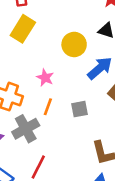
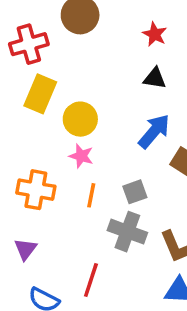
yellow circle: (74, 44) -> (80, 119), moved
gray cross: (26, 129) -> (127, 232), moved, turned -32

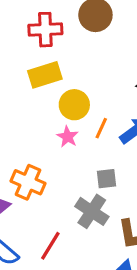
yellow rectangle: (40, 94) -> (45, 75), turned 36
orange cross: (36, 190) -> (28, 182), moved
orange line: (91, 195) -> (101, 128), moved

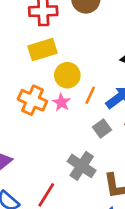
gray square: (106, 179) -> (102, 129), moved, turned -30
orange cross: (28, 182) -> (32, 100), moved

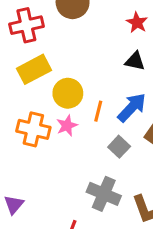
pink star: (61, 102) -> (67, 126), turned 30

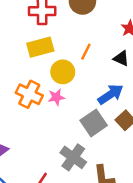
orange line: (98, 111) -> (86, 52), moved
gray square: (119, 147) -> (94, 123), size x1.5

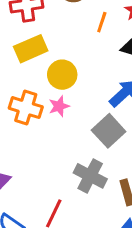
orange line: (86, 52) -> (102, 22), moved

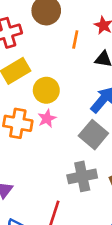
gray cross: (90, 176) -> (82, 176), turned -32

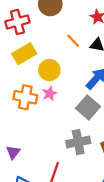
orange line: (75, 40) -> (73, 41), moved, turned -56

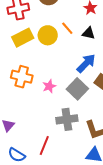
yellow circle: (49, 70) -> (48, 35), moved
pink star: (50, 94) -> (49, 86), moved

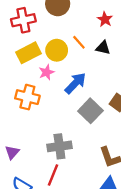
blue arrow: (86, 63) -> (75, 83), moved
pink star: (49, 86) -> (46, 72), moved
gray cross: (67, 119) -> (59, 146), moved

